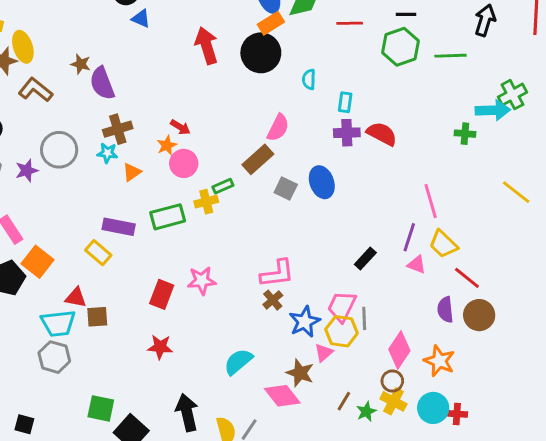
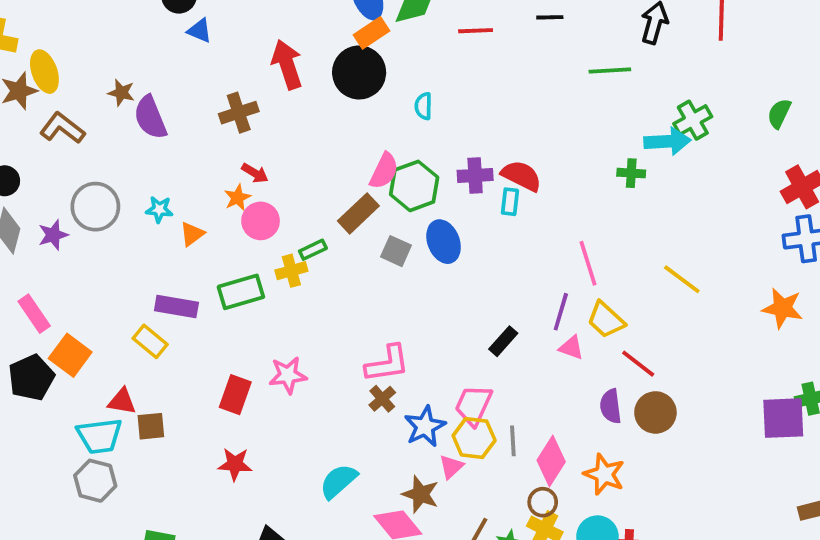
green hexagon: (400, 47) -> (414, 186), moved
cyan rectangle: (345, 102) -> (510, 202), moved
brown cross: (118, 129) -> (239, 113), moved
yellow line: (516, 192) -> (682, 279), moved
gray line: (364, 318) -> (513, 441), moved

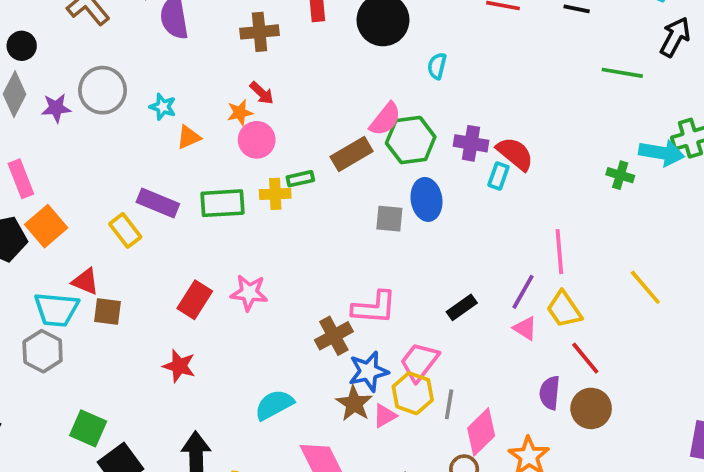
gray square: (396, 251) -> (389, 219), moved, turned -32
pink L-shape: (387, 364) -> (374, 308), moved
brown cross: (382, 399) -> (334, 336), size x1.4
brown star: (420, 494) -> (354, 403), moved

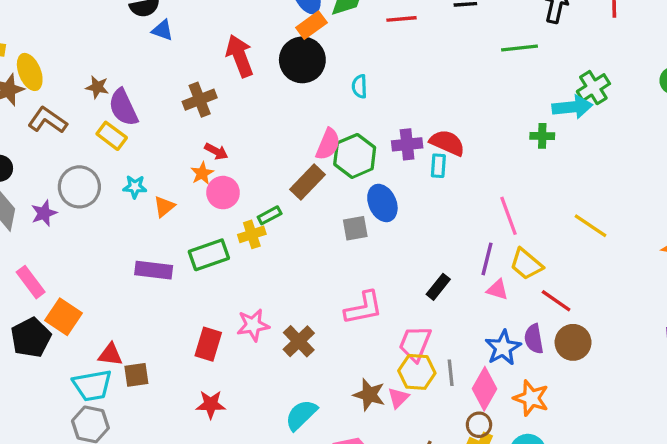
yellow rectangle: (125, 230) -> (112, 136), moved
brown cross: (334, 336) -> (299, 341), moved
blue star: (368, 371) -> (503, 348), moved

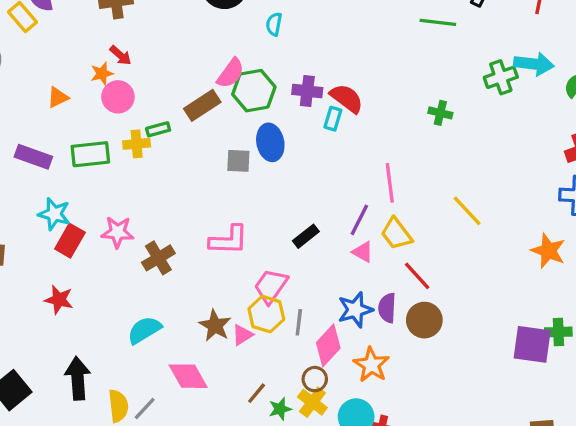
cyan arrow: (572, 107) -> (534, 64), moved
cyan star: (135, 187) -> (54, 214), moved, size x1.4

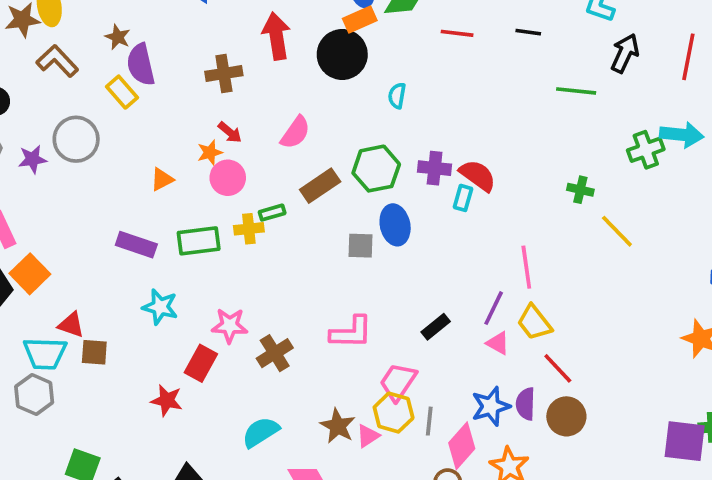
pink semicircle: (231, 73) -> (295, 132), moved
yellow line: (467, 211) -> (617, 231), moved
red rectangle: (70, 241) -> (201, 363), moved

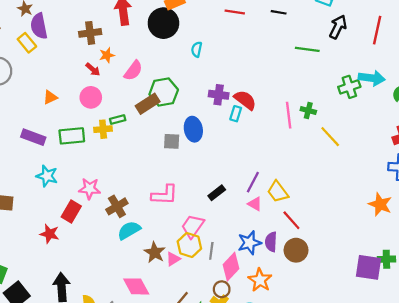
orange star: (210, 153) -> (107, 55), moved
green hexagon: (376, 169) -> (164, 92), moved
pink line: (526, 267) -> (289, 115), moved
cyan semicircle: (261, 432) -> (129, 230), moved

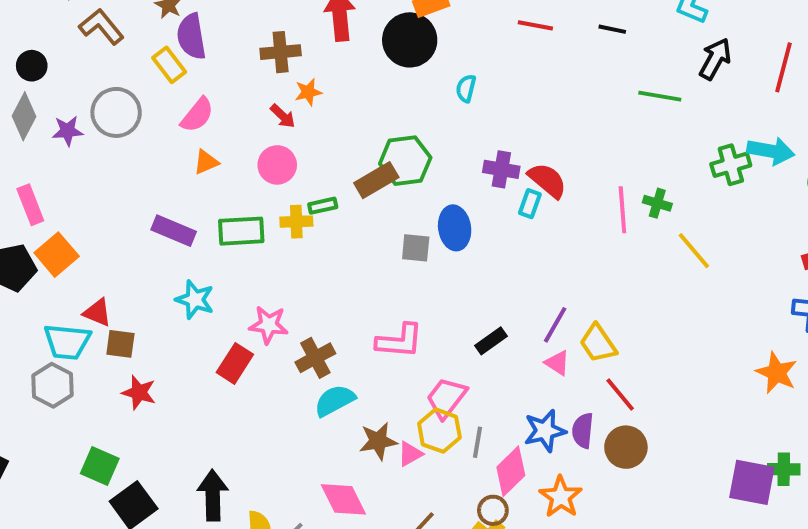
pink semicircle: (133, 71) -> (197, 115), moved
red star: (50, 234) -> (139, 392), moved
brown star: (155, 252) -> (378, 441), turned 30

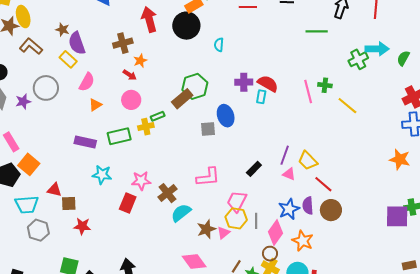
cyan trapezoid: (67, 342) -> (27, 204), moved

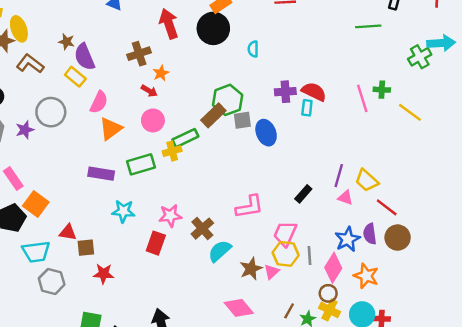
orange triangle: (95, 105) -> (111, 129), size x1.5
green rectangle: (158, 116) -> (185, 138), size x1.5
gray square: (208, 129) -> (242, 120), moved

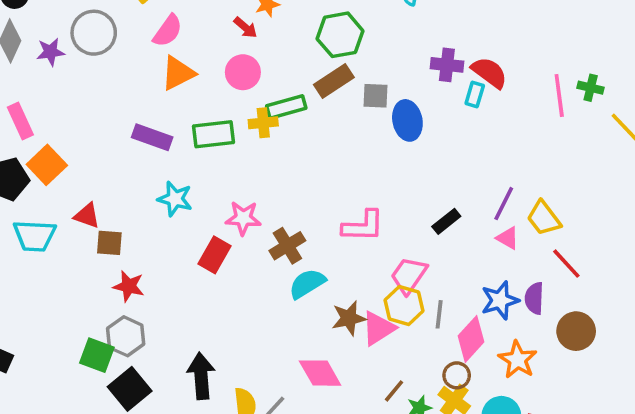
green hexagon: (228, 100) -> (340, 35), moved
brown circle: (398, 238) -> (576, 331), moved
pink triangle: (272, 272) -> (378, 328), size x1.5
gray hexagon: (52, 281) -> (126, 336), moved

